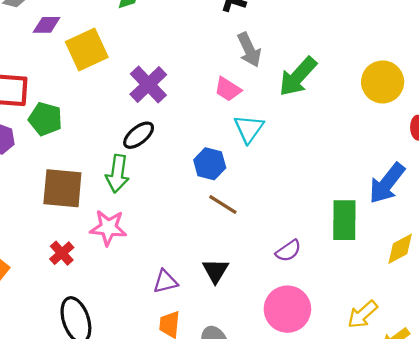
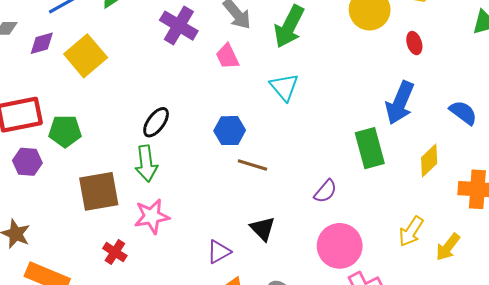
purple cross: (148, 84) -> (179, 26), moved
pink trapezoid: (228, 89) -> (227, 56), turned 48
cyan triangle: (249, 129) -> (284, 87), moved

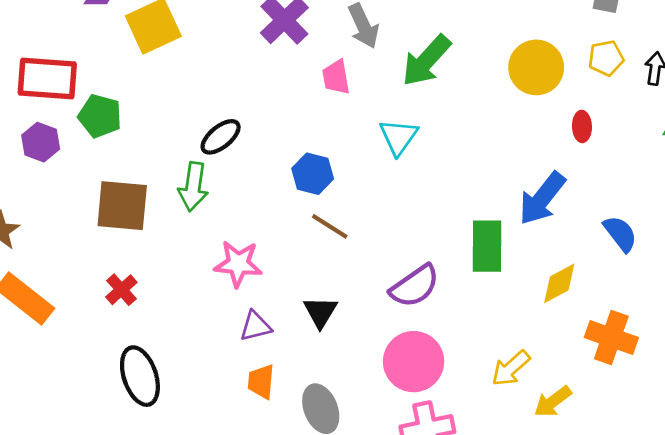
purple semicircle: (325, 191) -> (415, 286), size x1.5
pink star: (152, 216) -> (238, 264), moved

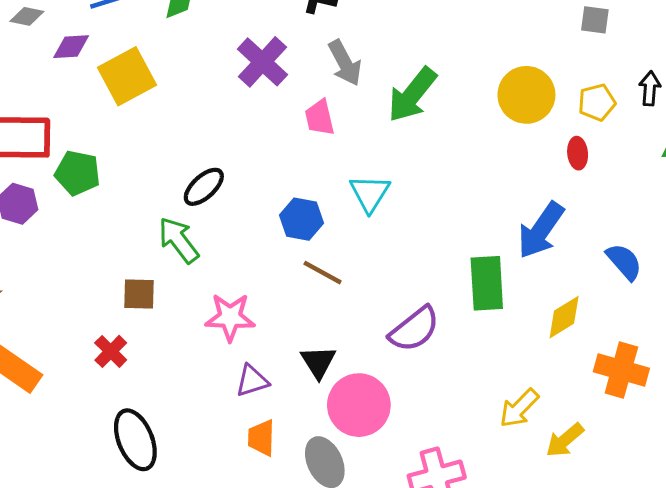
yellow pentagon: (606, 58) -> (597, 102), moved
cyan triangle: (398, 137) -> (370, 193), moved
green arrow: (193, 187) -> (179, 240), turned 138
brown square: (122, 206) -> (139, 294), moved, size x0.6
pink circle: (414, 362) -> (359, 405), moved

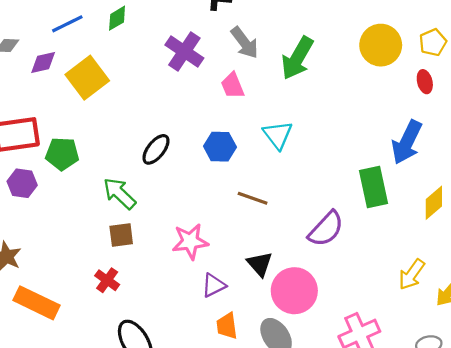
blue hexagon: (301, 219) -> (220, 147), moved
green arrow: (179, 240) -> (119, 193), moved

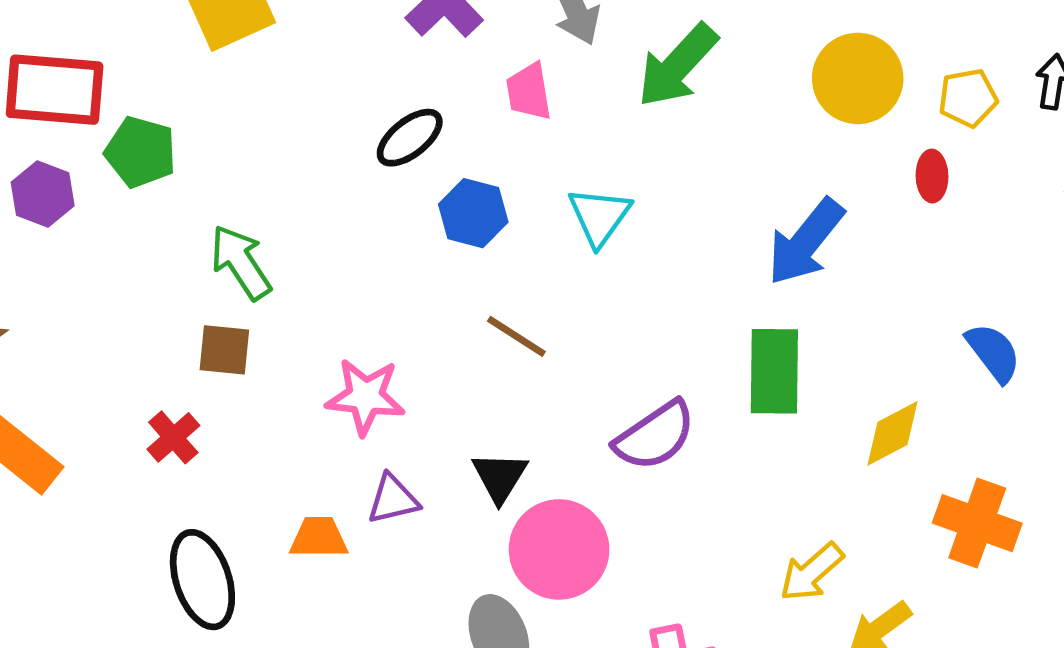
blue arrow: (407, 142) -> (806, 242), moved
black ellipse: (156, 149) -> (410, 138), moved
orange trapezoid: (227, 326) -> (319, 538), moved, turned 84

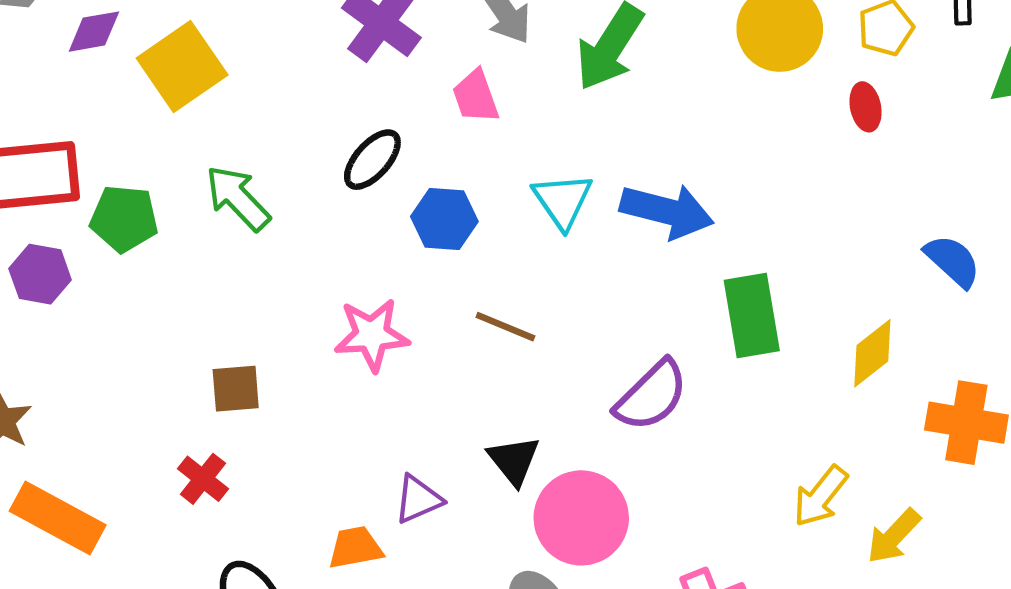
blue arrow: (806, 242) -> (667, 211), moved, turned -104
green arrow: (241, 262) -> (238, 198), moved
pink star: (365, 397) -> (372, 335), moved

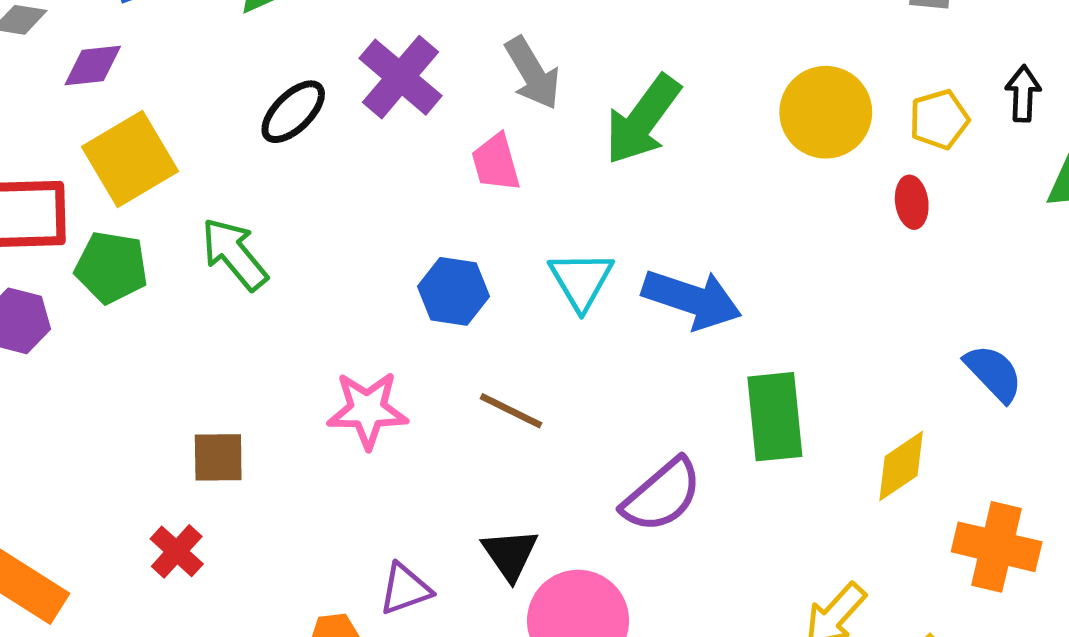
yellow square: (182, 66) -> (130, 159), moved
black ellipse: (372, 160) -> (293, 112), moved

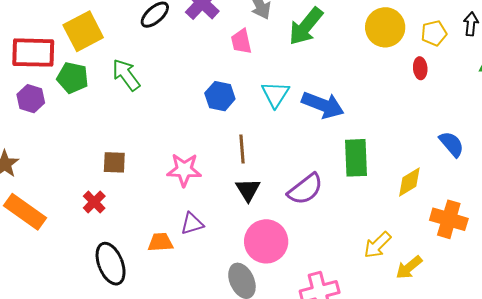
pink star: (367, 410) -> (184, 170), moved
brown line: (511, 411) -> (242, 149), turned 56
black triangle: (510, 554) -> (248, 190), moved

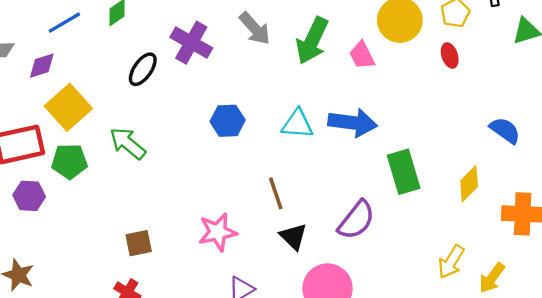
pink trapezoid: (241, 41) -> (362, 55), moved
cyan triangle: (275, 94) -> (297, 124), turned -44
blue hexagon: (220, 96) -> (228, 121), moved

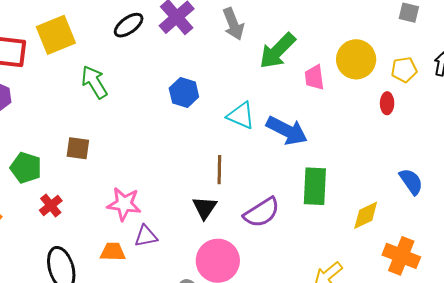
green pentagon: (69, 161) -> (26, 168), moved
brown line: (276, 193) -> (219, 170), moved
pink star: (218, 232) -> (124, 204), moved
brown square: (139, 243) -> (78, 148), moved

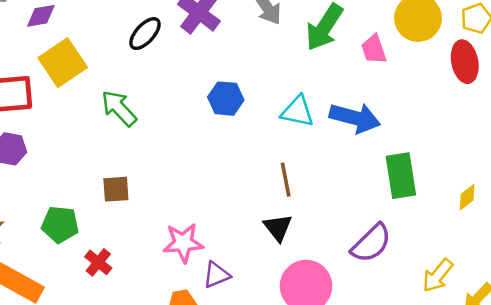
red ellipse: (387, 103) -> (465, 62), size x1.6
purple semicircle: (262, 212) -> (371, 243), moved
yellow diamond: (366, 215) -> (467, 197), size x0.7

